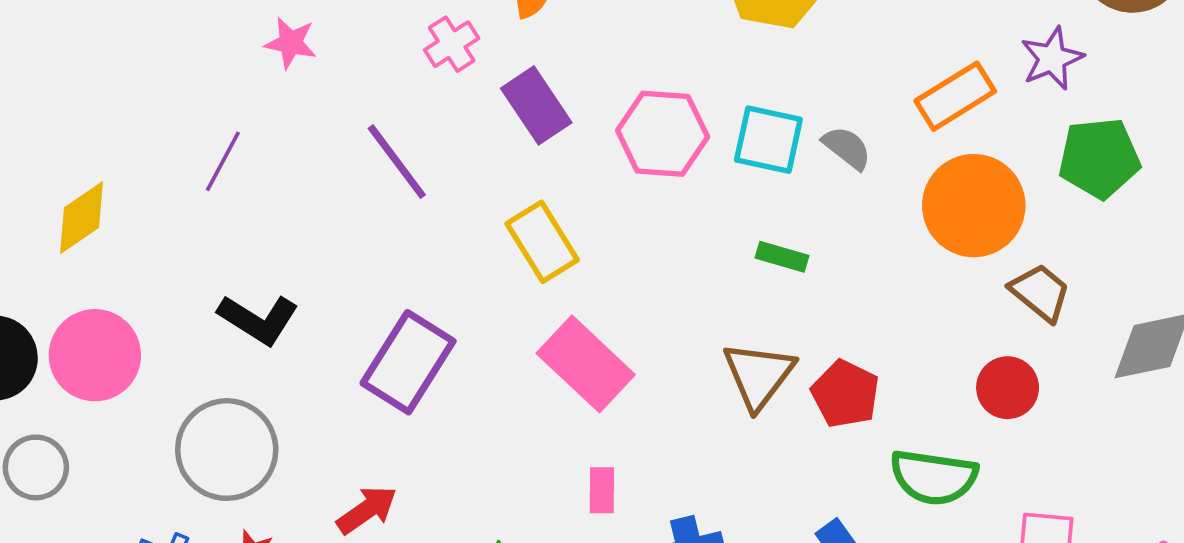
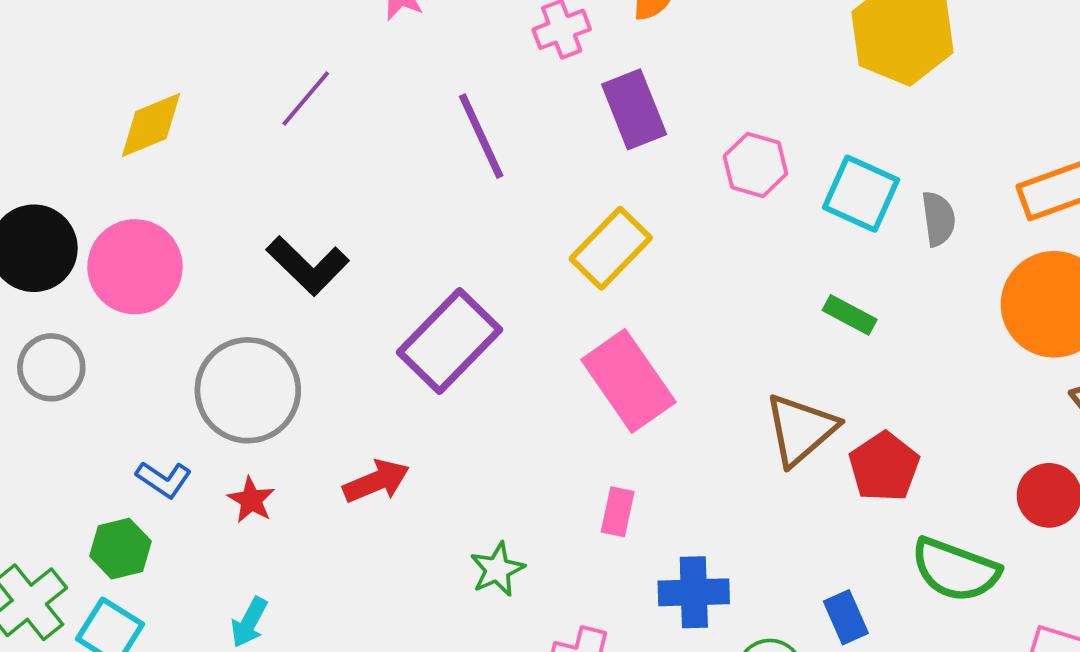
pink hexagon: (663, 134) -> (755, 165), size x0.7
gray semicircle: (847, 148) -> (938, 219), turned 32
yellow rectangle: (542, 242) -> (611, 248), turned 64

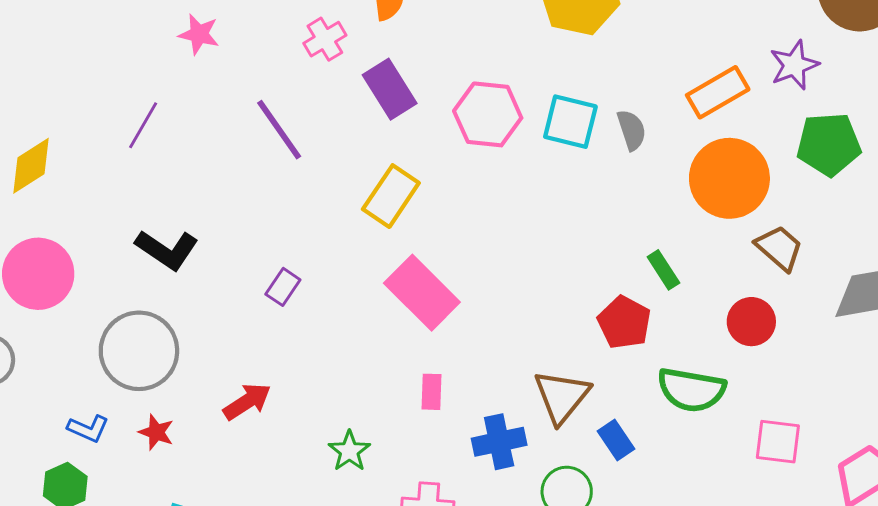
pink hexagon: (755, 165) -> (488, 114), size x1.4
green rectangle: (850, 315) -> (663, 270), moved, turned 39
purple rectangle: (450, 341) -> (283, 287), size x0.5
brown triangle: (801, 429) -> (562, 397), moved

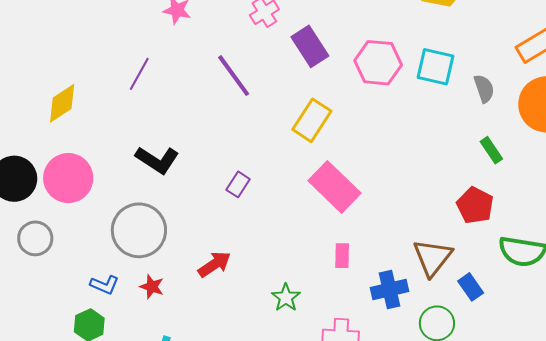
gray semicircle: (632, 130) -> (484, 89), moved
green rectangle: (663, 270) -> (491, 150), moved

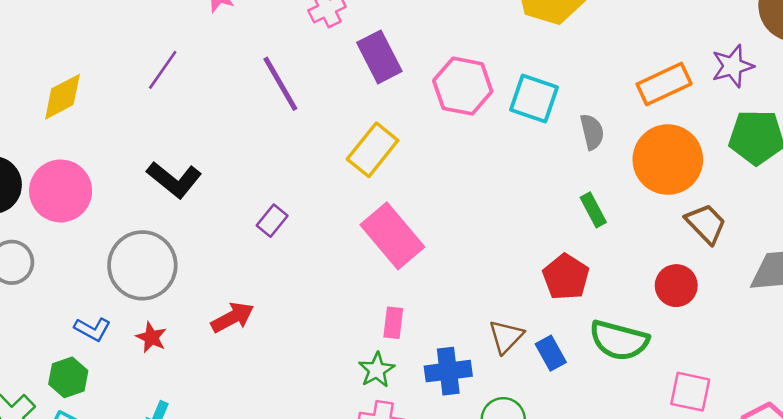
brown triangle: (432, 257) -> (506, 337), size x0.7
blue rectangle: (471, 287) -> (551, 353), moved
green star: (286, 298) -> (377, 370), moved

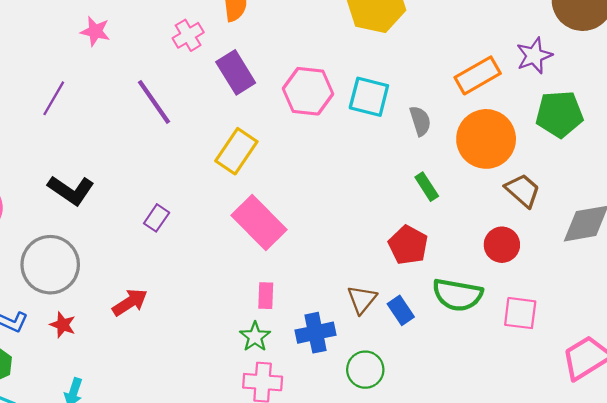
pink square: (690, 392) -> (520, 313), moved

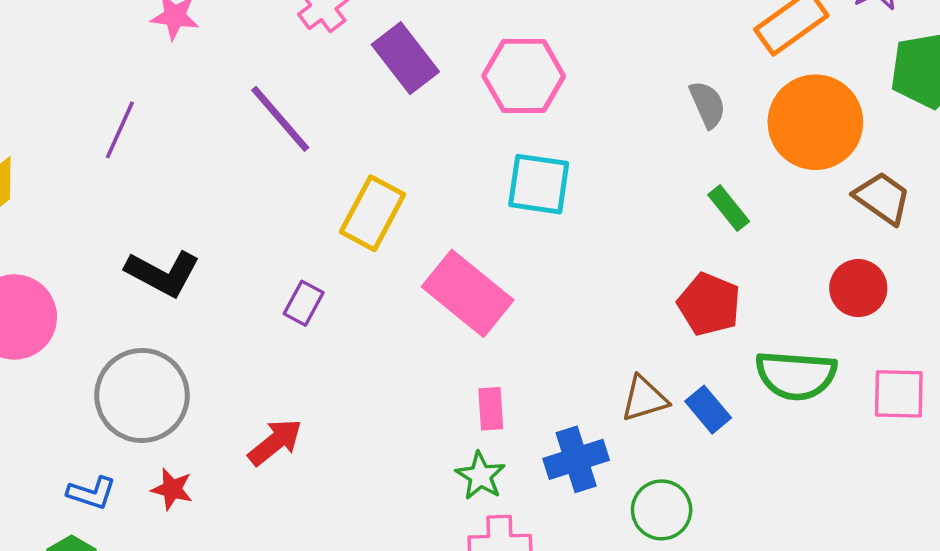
cyan square: (369, 97) -> (539, 184), moved
yellow rectangle: (236, 151) -> (372, 213), moved
brown triangle: (362, 299) -> (644, 399), turned 40

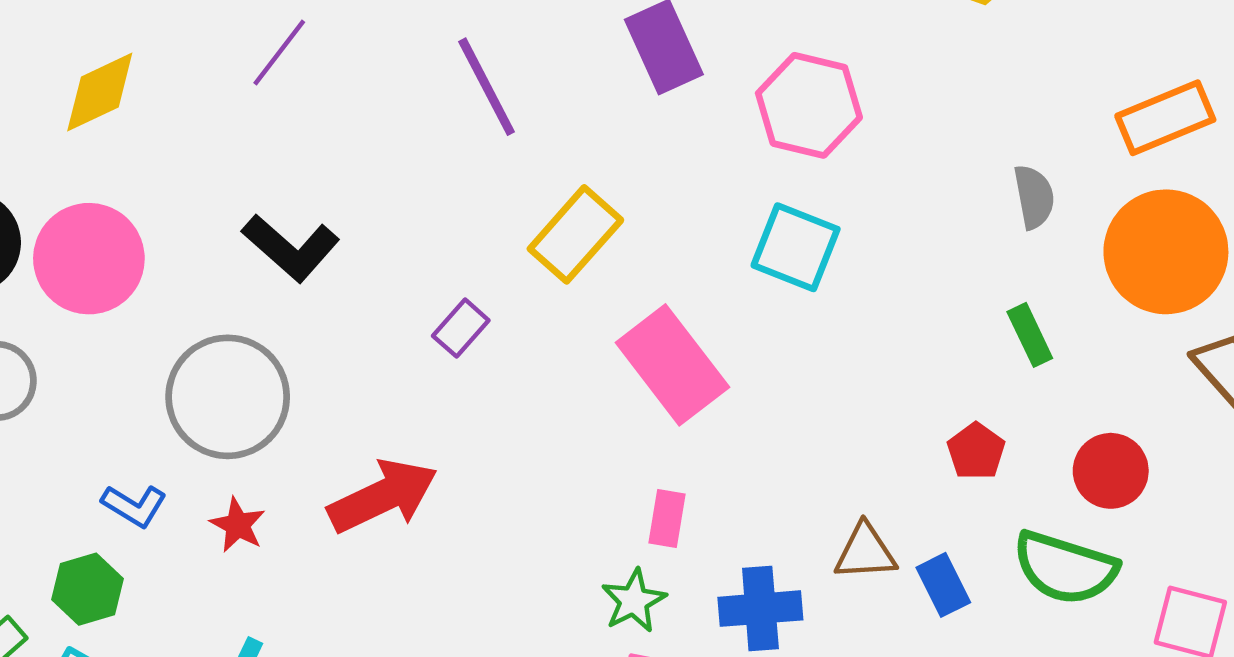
red circle: (858, 288) -> (1111, 471), moved
red pentagon: (709, 304) -> (976, 451), size x0.7
red arrow: (275, 442) -> (383, 496), size x1.4

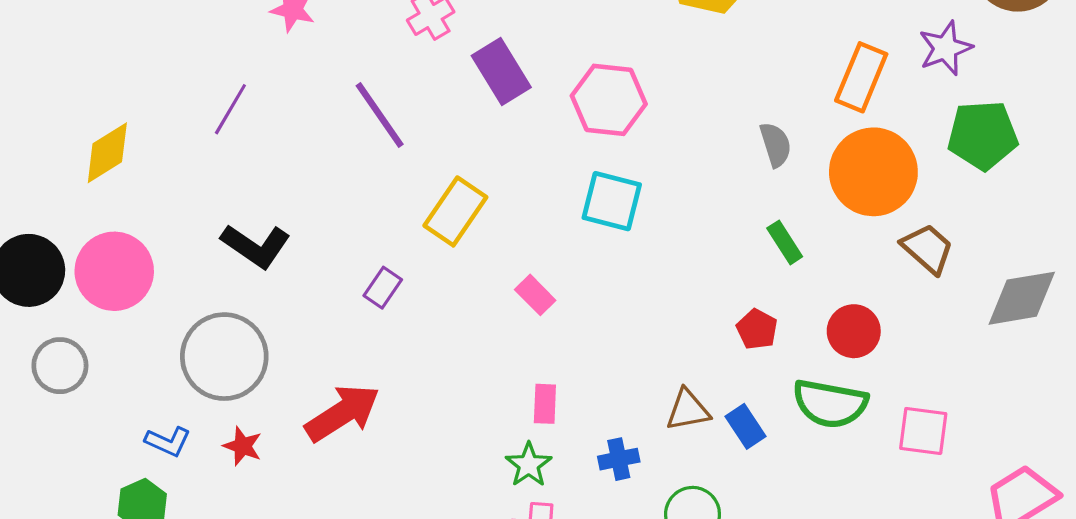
orange rectangle: (1165, 118) -> (861, 77), turned -38
pink rectangle: (672, 365) -> (535, 295), size x0.5
blue cross: (760, 609) -> (619, 459), size x0.7

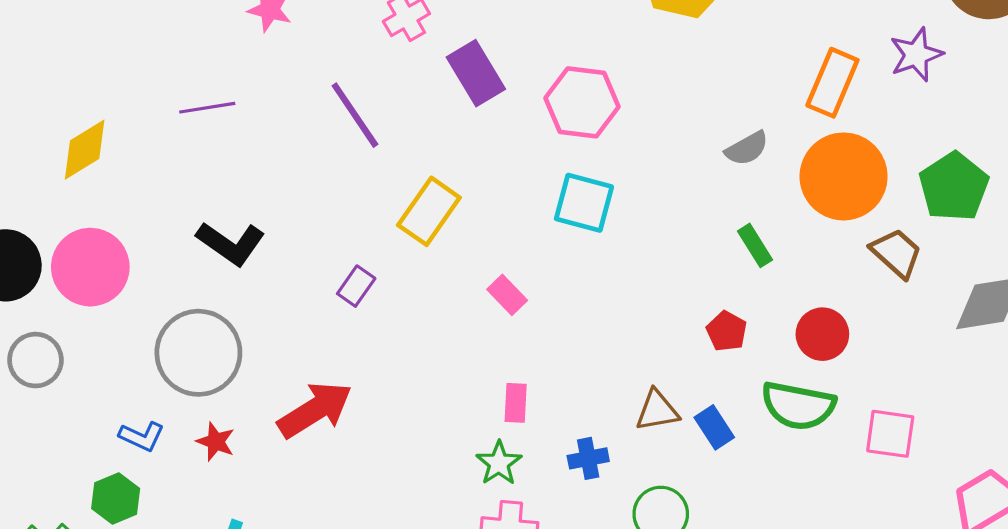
purple line: (230, 109) -> (207, 108), turned 50
green pentagon: (983, 135) -> (954, 187), moved, turned -30
gray semicircle: (776, 145) -> (747, 148), turned 78

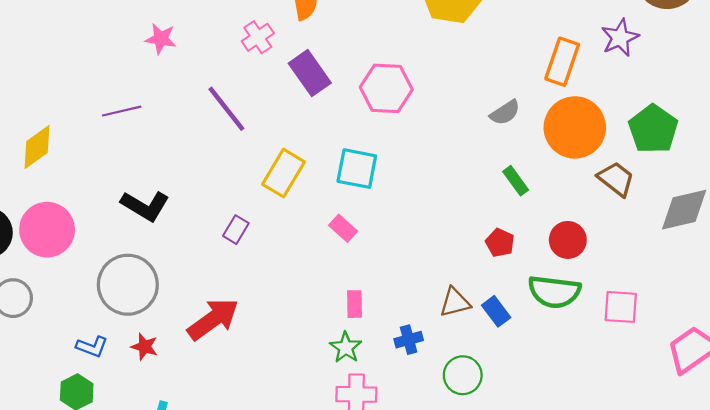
cyan square: (584, 203) -> (357, 169), moved

